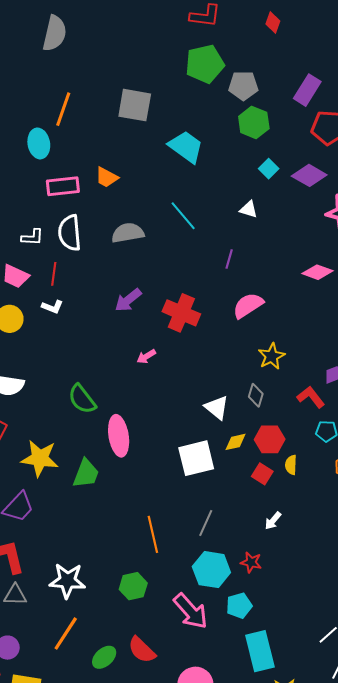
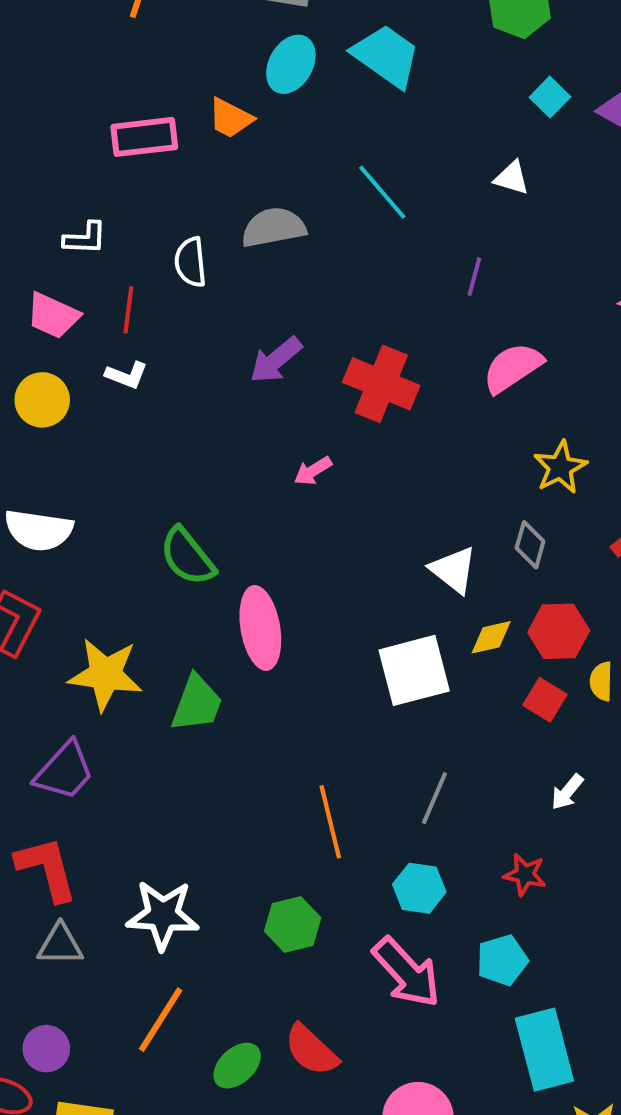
cyan ellipse: (39, 143) -> (291, 64), moved, turned 40
white semicircle: (70, 233) -> (190, 262), moved, size x0.7
cyan hexagon: (211, 570) -> (419, 888), moved, size x0.7

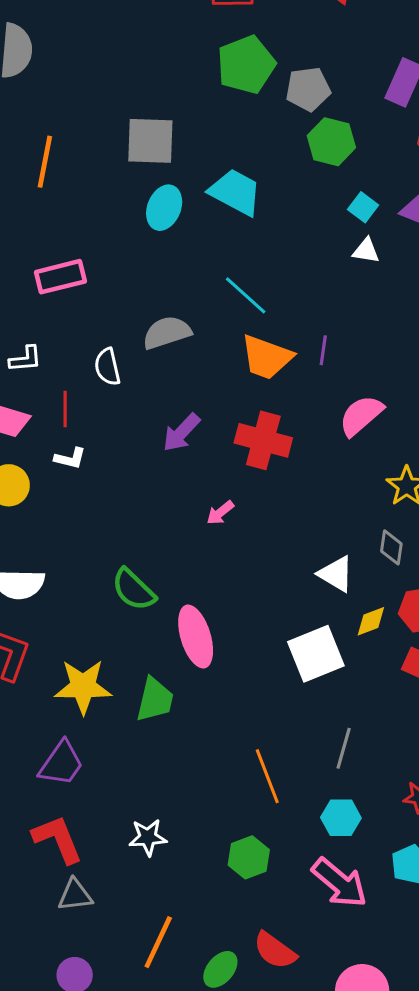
orange trapezoid: (230, 118) -> (267, 357), moved, size x1.5
white triangle: (512, 178) -> (366, 251), moved
white star: (163, 915) -> (148, 837), moved, size x0.7

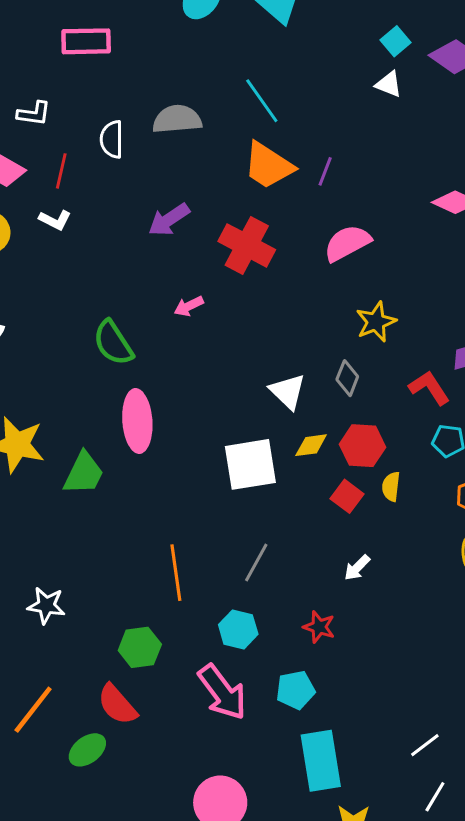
green semicircle: (134, 590) -> (113, 343), moved
red semicircle: (275, 951) -> (117, 705), moved

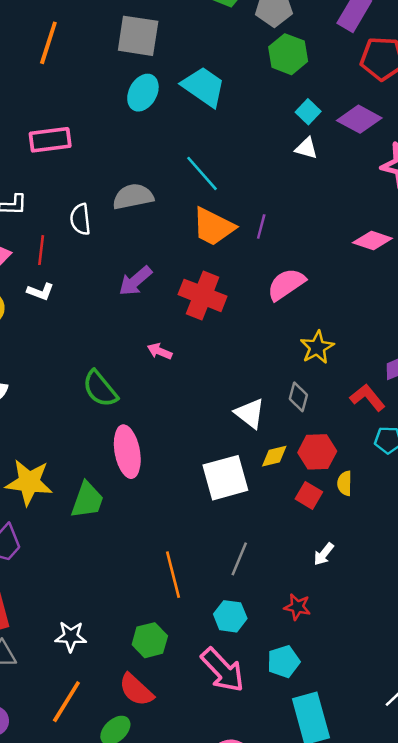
pink arrow: (189, 306) -> (160, 351), turned 55
white star: (46, 605) -> (71, 636), moved

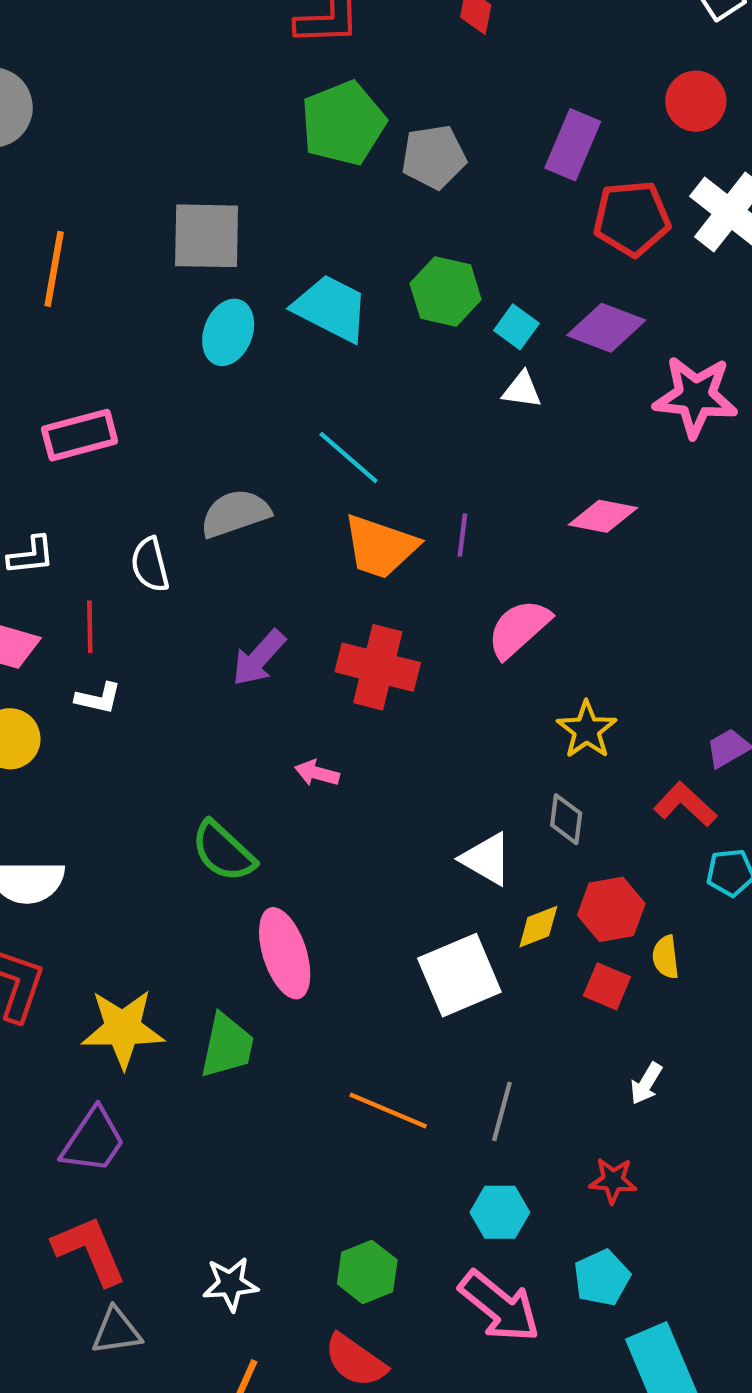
green hexagon: (288, 54) -> (446, 292), moved
pink diamond: (372, 241) -> (603, 516), moved
orange line: (173, 575) -> (388, 1110), moved, turned -45

